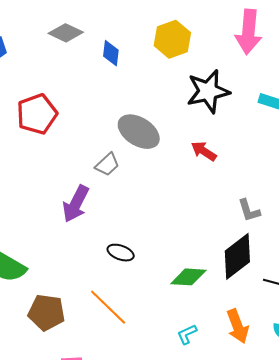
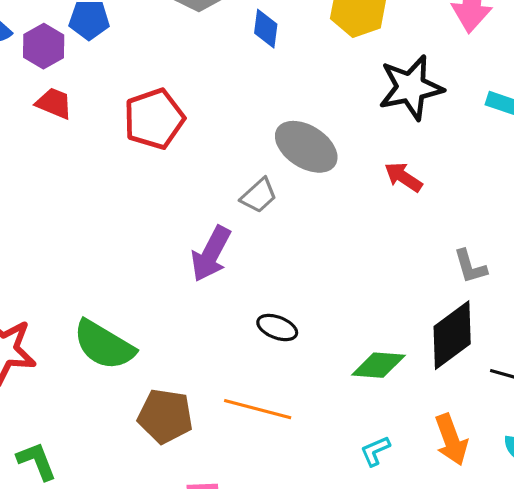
orange line: (108, 307) -> (258, 409), turned -30

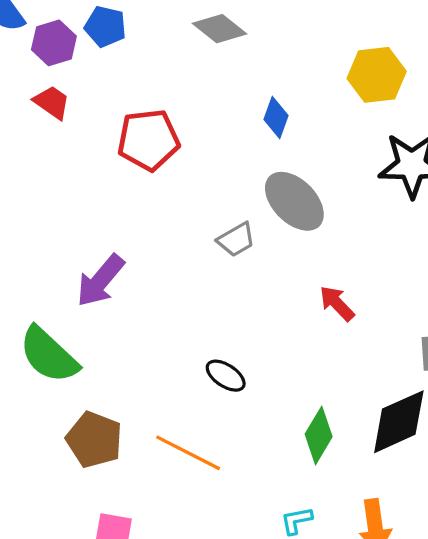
blue diamond: (266, 29) -> (276, 117), moved
red arrow: (403, 177) -> (337, 303), moved
purple arrow: (211, 254) -> (100, 281), moved
green diamond: (378, 365) -> (319, 435), turned -76

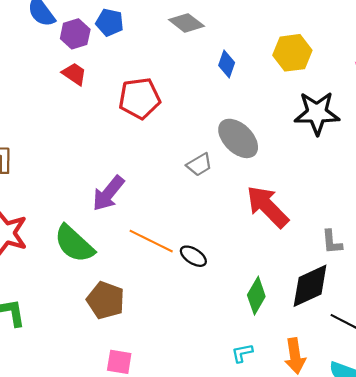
blue diamond: (276, 117) -> (227, 64), moved
red arrow: (337, 303) -> (267, 207), size x1.8
orange line: (188, 453) -> (151, 241), moved

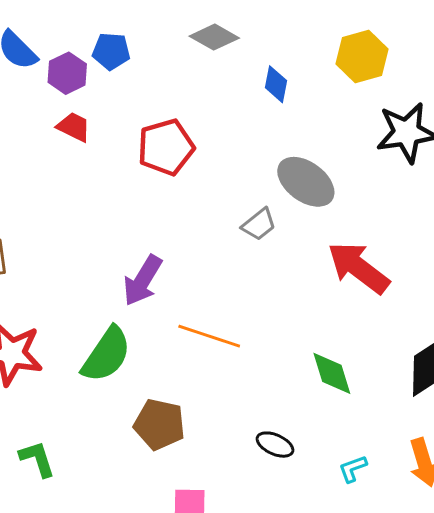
green semicircle: (74, 244) -> (106, 355), turned -90
black ellipse: (193, 256) -> (275, 445), moved
green diamond: (256, 296) -> (332, 373), moved, turned -39

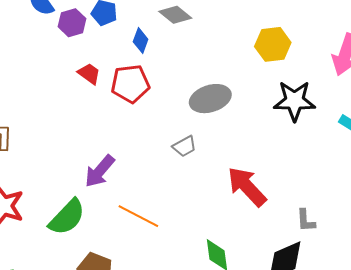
blue diamond: (276, 84) -> (141, 40), moved
red trapezoid: (74, 127) -> (89, 74), moved
gray ellipse: (306, 182) -> (210, 99), moved, turned -63

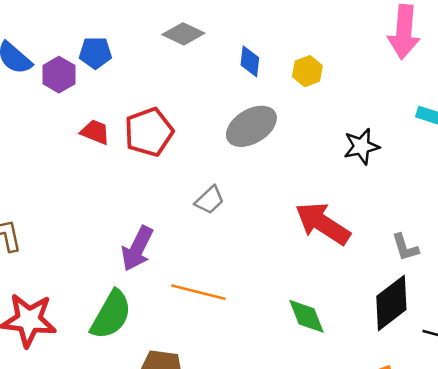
blue diamond: (141, 40) -> (250, 61), moved
yellow hexagon: (273, 44) -> (307, 71), moved, size x0.7
black star: (294, 101) -> (361, 146), moved, size x0.7
gray trapezoid: (184, 146) -> (210, 200), moved

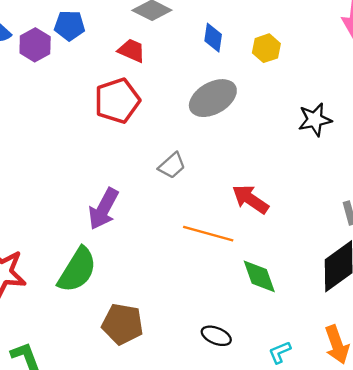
red trapezoid: (95, 132) -> (132, 50), moved
red arrow: (323, 223) -> (250, 199), moved, size x0.7
orange line: (198, 292) -> (208, 234), moved

